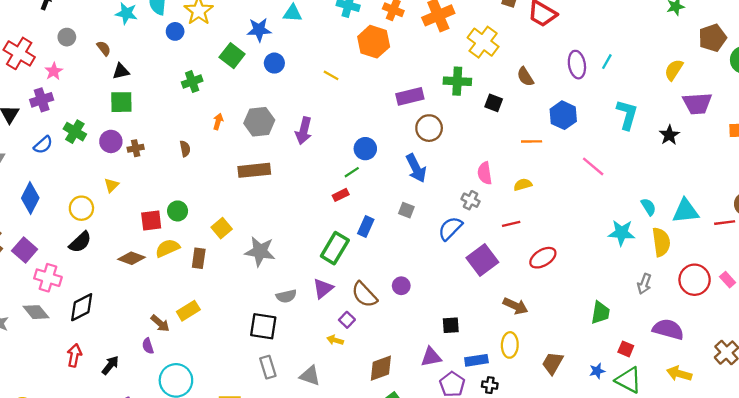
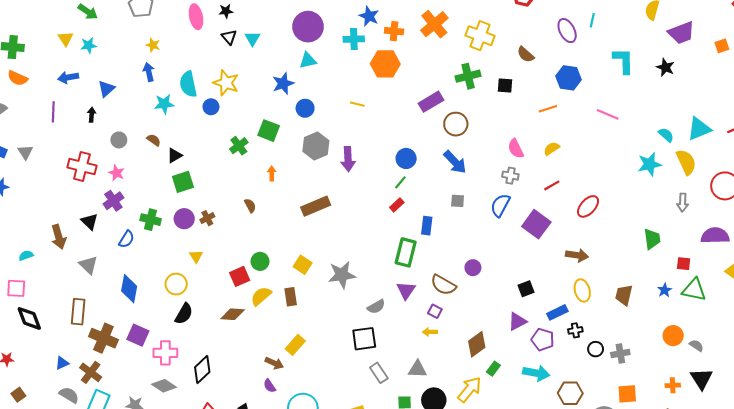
green square: (232, 56) -> (269, 131), moved
gray hexagon: (259, 122) -> (316, 146), moved

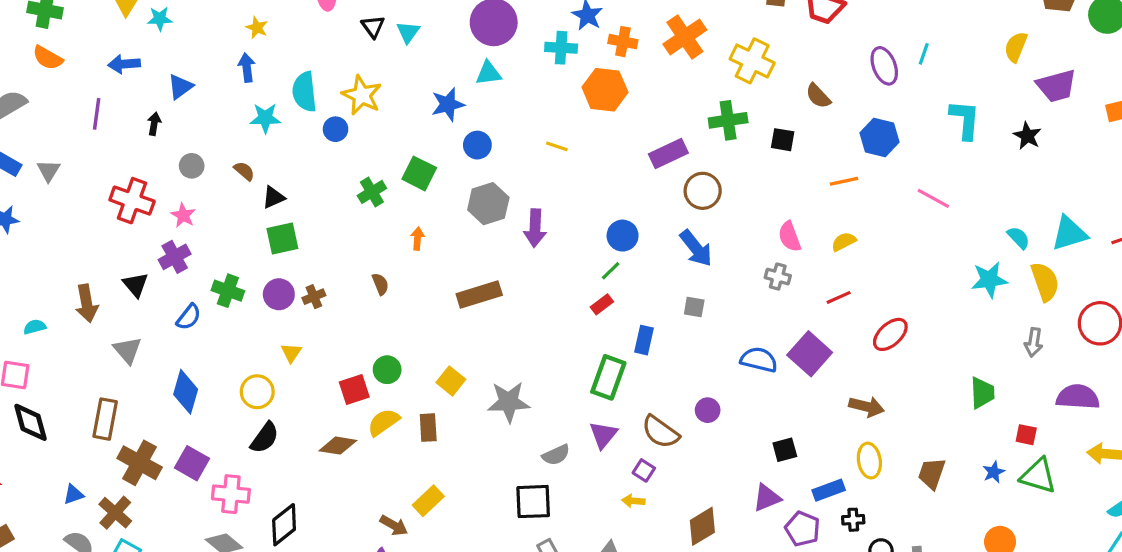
blue semicircle: (500, 205) -> (759, 360), moved, turned 70

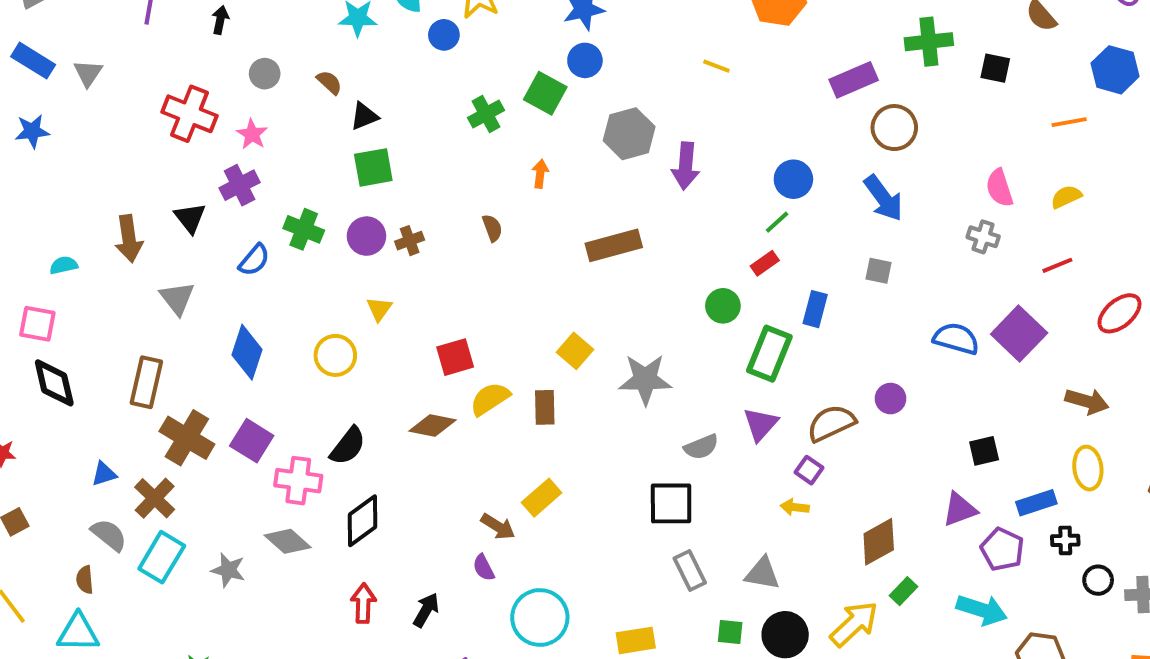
blue circle: (477, 145) -> (585, 60), moved
green circle: (387, 370) -> (723, 306), moved
brown semicircle: (660, 432) -> (831, 423), turned 117
black semicircle: (265, 438) -> (348, 446), moved

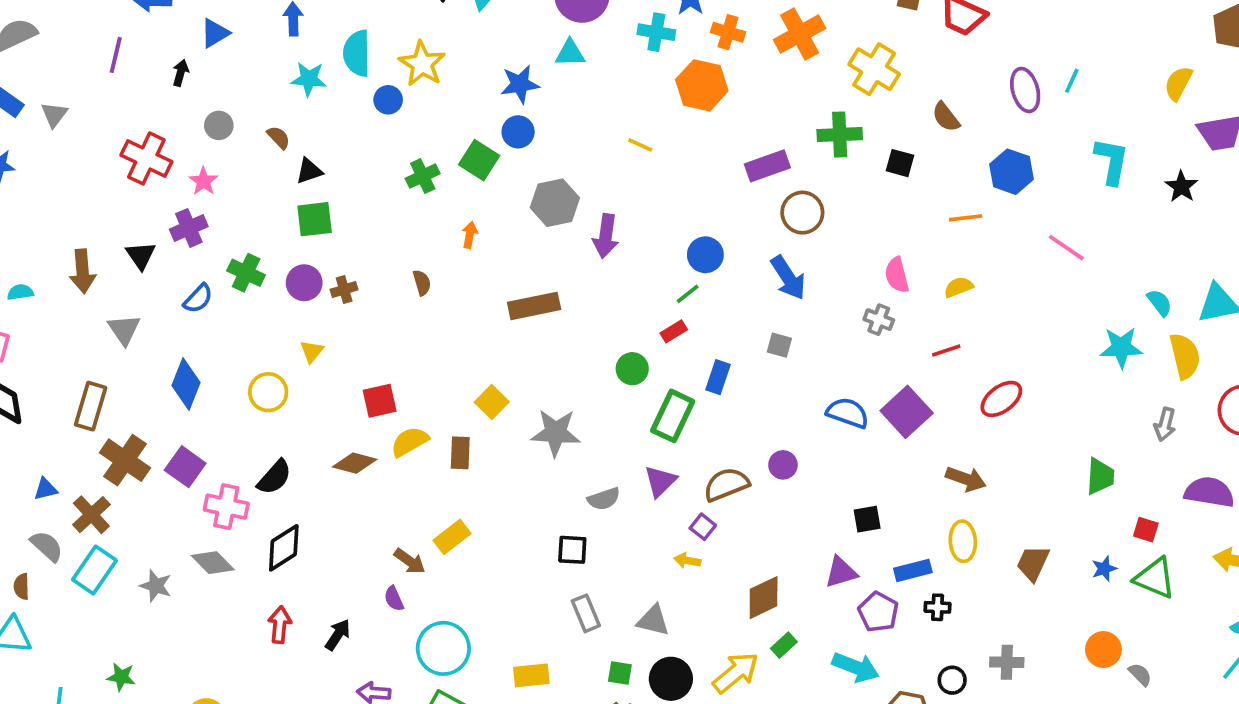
black square: (671, 503) -> (572, 550), size x0.7
black circle: (1098, 580) -> (952, 680), moved

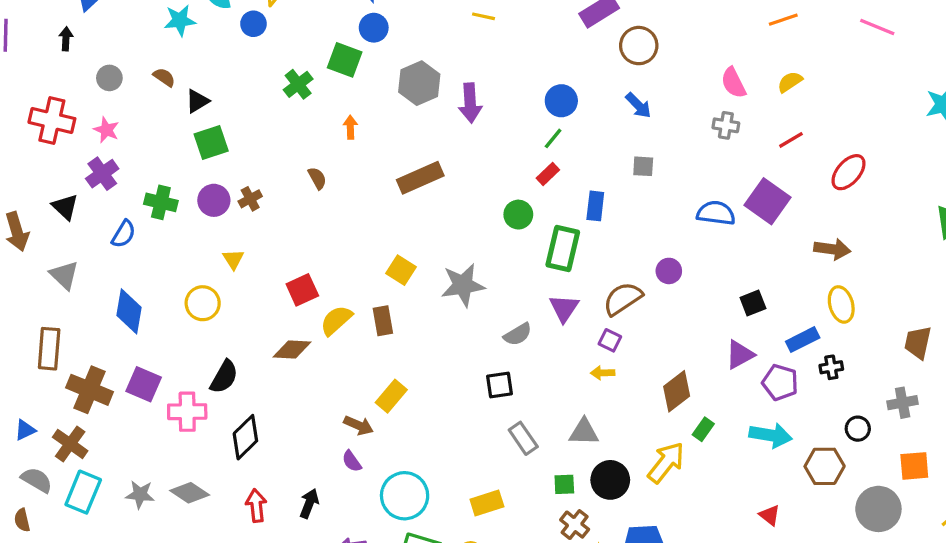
blue arrow: (788, 278) -> (638, 105), size x0.7
gray diamond: (213, 563) -> (190, 493), moved
brown trapezoid: (1033, 563) -> (918, 342), moved

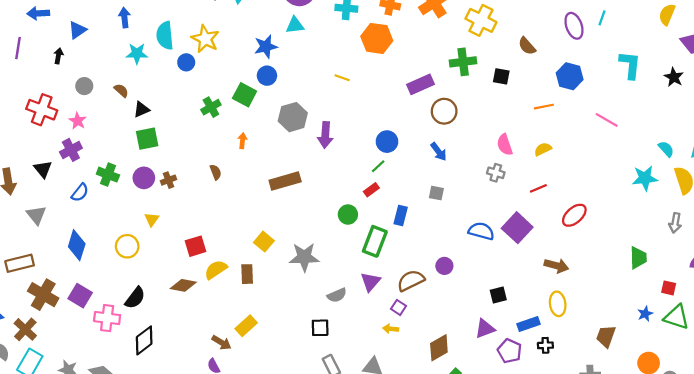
brown rectangle: (49, 349) -> (20, 263), turned 64

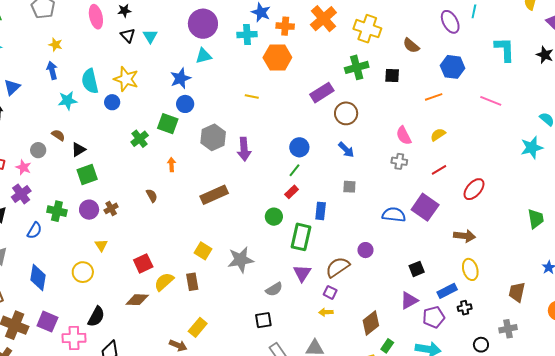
gray circle: (84, 86) -> (38, 150), moved
purple pentagon: (510, 351) -> (434, 317), turned -30

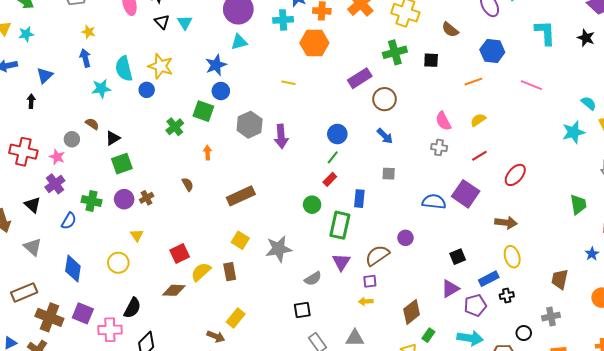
brown rectangle: (214, 195) -> (241, 196), moved
purple square: (330, 292) -> (370, 281), turned -32

